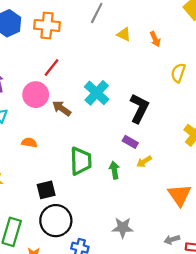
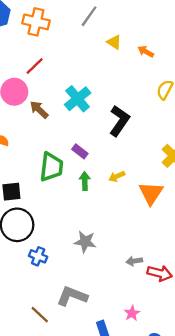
orange arrow: (155, 39) -> (146, 52), turned 136
purple rectangle: (130, 142) -> (80, 151), moved
orange triangle: (179, 195) -> (151, 193), moved

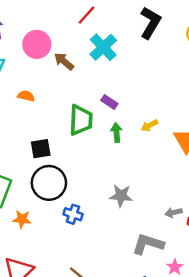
red line: (35, 66) -> (87, 15), moved
black L-shape: (119, 121) -> (150, 23), moved
gray L-shape: (72, 296) -> (148, 244), moved

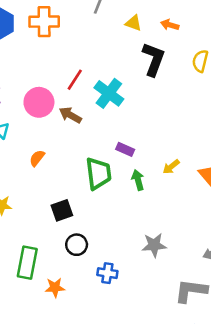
red line: (87, 15) -> (75, 80), moved
orange semicircle: (26, 96) -> (37, 158), turned -56
black circle: (49, 183) -> (77, 245), size x0.6

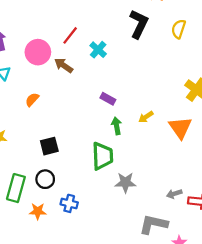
cyan cross: (109, 93) -> (98, 50), size x0.7
green trapezoid: (98, 173) -> (102, 156), moved
black circle: (77, 245) -> (45, 179), moved
blue cross: (107, 273) -> (69, 203), moved

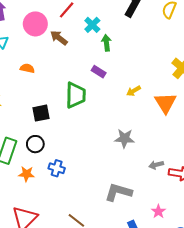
orange semicircle: (32, 100) -> (27, 68), turned 56
green arrow: (117, 126) -> (106, 43), moved
green trapezoid: (102, 156) -> (76, 95), moved
gray star: (125, 183) -> (124, 138), moved
gray L-shape: (153, 224) -> (118, 192), moved

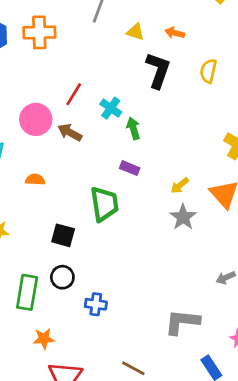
black square: (41, 113) -> (63, 235), turned 36
gray star: (124, 138) -> (183, 217), moved, turned -30
orange star: (26, 174) -> (44, 339), moved

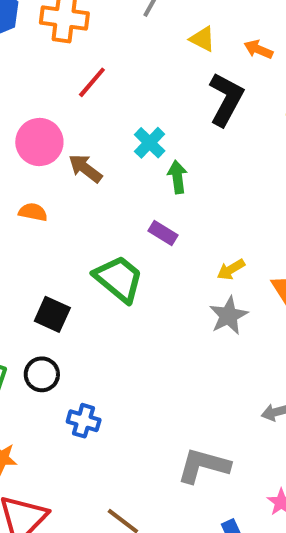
red line: (74, 94) -> (92, 82), moved
orange semicircle: (35, 180) -> (33, 212), moved
green trapezoid: (104, 204) -> (119, 279), turned -51

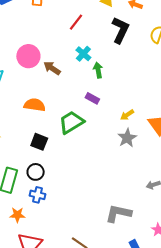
red line: (92, 82) -> (76, 22), moved
orange semicircle: (33, 212) -> (35, 105), moved, size x1.5
green trapezoid: (119, 279) -> (71, 122), turned -68
blue cross: (84, 421) -> (38, 195), moved

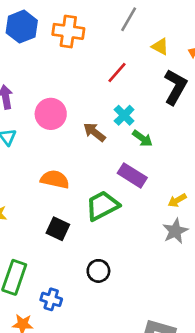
brown arrow: (52, 68) -> (94, 132), moved
green arrow: (98, 70) -> (142, 138), turned 133
purple rectangle: (92, 98) -> (132, 175), size x1.5
black circle: (36, 172) -> (98, 271), moved

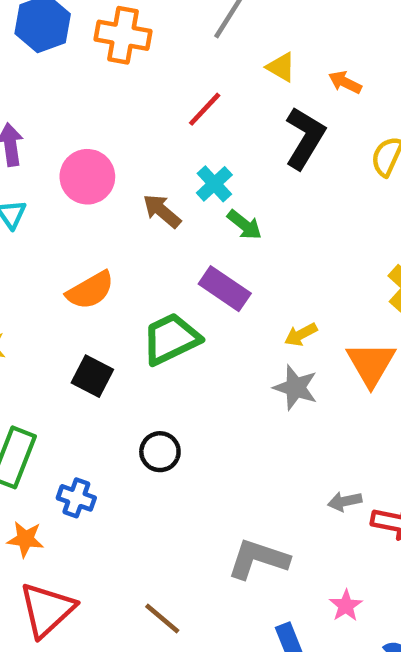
orange semicircle: (55, 179) -> (90, 290), turned 136
gray star: (175, 231) -> (296, 387), turned -30

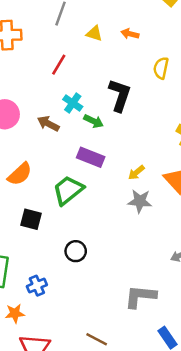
black L-shape: (305, 138) -> (120, 95), moved
blue cross: (76, 498) -> (37, 286), turned -30

